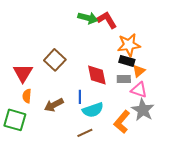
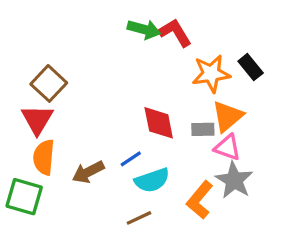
brown square: (55, 60) -> (49, 83), moved
black rectangle: (127, 61) -> (251, 67), moved, turned 35
orange triangle: (139, 71) -> (228, 116), size x1.5
orange semicircle: (27, 96) -> (44, 157), size x1.5
blue line: (80, 97) -> (131, 159), turned 56

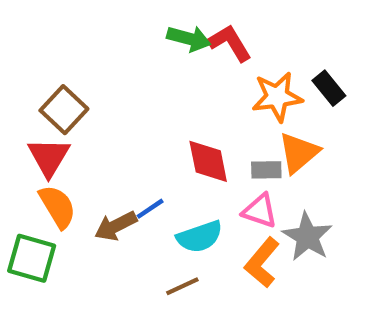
pink triangle: (228, 147) -> (260, 211), moved
orange semicircle: (44, 157) -> (57, 207), turned 144
blue line: (131, 159) -> (150, 209), moved

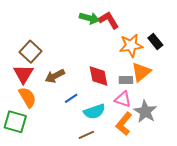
brown arrow: (116, 226) -> (55, 76), moved

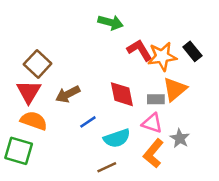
red L-shape: (109, 20) -> (140, 50), moved
orange semicircle: (27, 97) -> (34, 121), turned -40
gray star: (145, 112) -> (180, 138), size x0.7

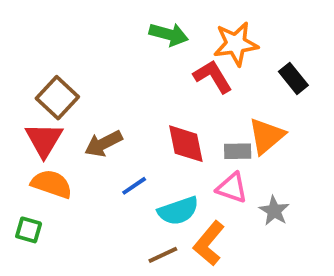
orange star: (162, 56) -> (236, 44), moved
green square: (19, 151) -> (29, 230), size x0.6
orange L-shape: (153, 153) -> (209, 243), moved

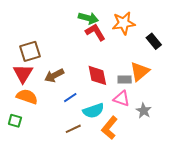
red L-shape: (213, 76) -> (95, 32), moved
brown square: (57, 98) -> (30, 51), turned 30
brown line: (163, 255) -> (73, 129), moved

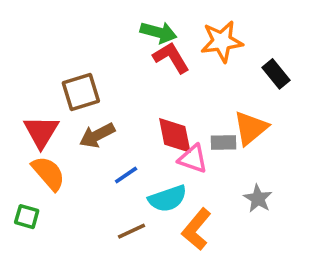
brown square: (30, 51) -> (81, 92), moved
orange semicircle: (27, 97) -> (48, 173), turned 30
pink triangle: (122, 99) -> (193, 159), moved

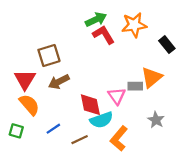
green arrow: (159, 32) -> (96, 19), turned -40
red diamond: (175, 135) -> (90, 105), moved
pink triangle: (193, 159) -> (117, 96), turned 36
blue line: (126, 175) -> (53, 129), moved

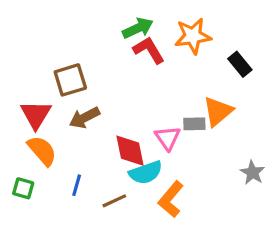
gray star: (156, 120) -> (252, 173), moved
blue line: (53, 129) -> (77, 185), turned -40

